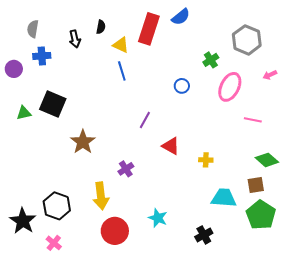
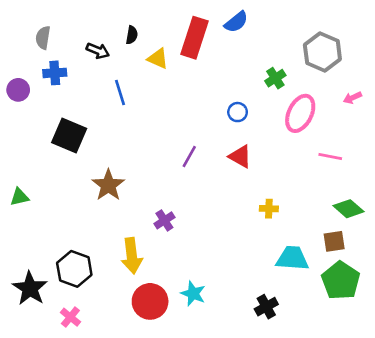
black arrow: (75, 39) -> (98, 51), turned -54
blue line: (122, 71) -> (120, 92), moved
green triangle: (24, 113) -> (19, 197), moved
red triangle: (171, 146) -> (240, 156), moved
cyan star: (158, 218) -> (193, 294), moved

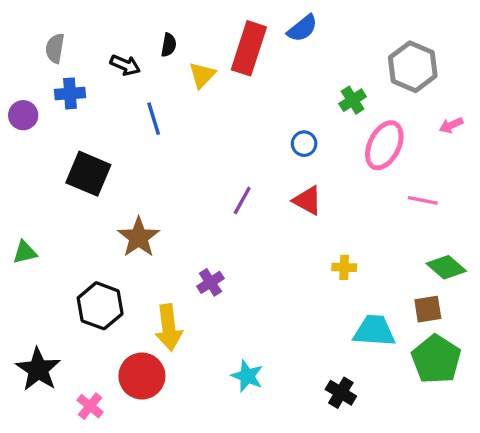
yellow triangle: (158, 59) -> (202, 75), turned 50
black hexagon: (74, 269) -> (100, 306), moved
red circle: (150, 301) -> (142, 376), moved
black cross: (266, 307) -> (341, 393), turned -30

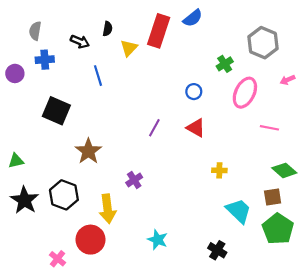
cyan trapezoid: (374, 331) -> (239, 211), turned 40
black star: (38, 369) -> (24, 200), moved

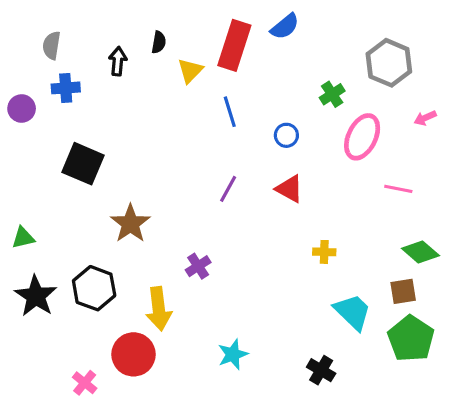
black arrow: (80, 42) -> (118, 61), turned -108
blue line: (98, 76) -> (230, 112), moved
cyan star: (158, 240) -> (233, 354), turned 30

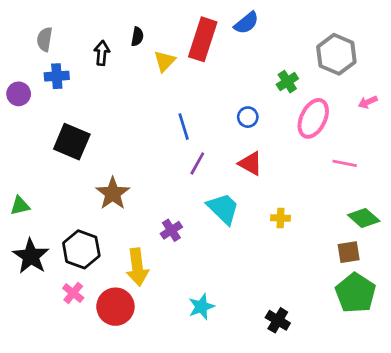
blue line: (230, 112) -> (184, 127), moved
cyan trapezoid: (353, 312) -> (223, 208), moved
pink cross: (85, 383) -> (73, 293), moved

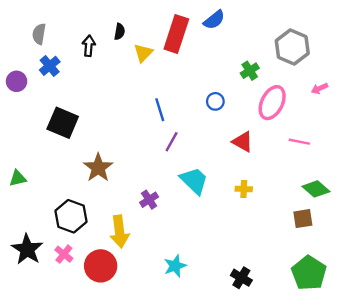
blue cross: (57, 76) -> (50, 66), turned -36
red triangle: (250, 163) -> (243, 142), moved
black star: (31, 256) -> (27, 249), moved
green pentagon: (356, 293) -> (309, 273), moved

